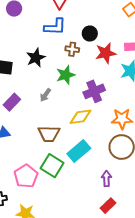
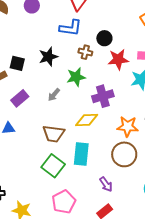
cyan rectangle: (79, 151) -> (81, 154), turned -50
pink pentagon: (26, 176) -> (64, 202), moved
purple arrow: (106, 179) -> (106, 184), turned 140

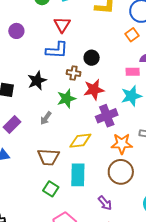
red star: (118, 59) -> (94, 90), moved
purple cross: (103, 96) -> (107, 116), moved
green square: (53, 166) -> (51, 189), size x0.7

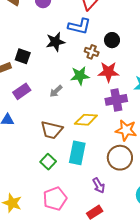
black star: (37, 81) -> (55, 42), moved

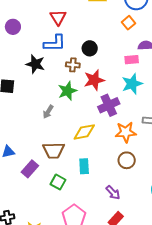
black star: (55, 42) -> (35, 64), turned -30
purple rectangle: (22, 91) -> (30, 169), moved
cyan rectangle: (77, 153) -> (84, 166), size x0.7
brown circle: (120, 158) -> (127, 160), size x0.7

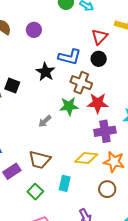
red triangle: (58, 17) -> (100, 37), moved
black circle: (90, 48) -> (99, 59), moved
brown cross: (73, 65) -> (81, 83), size x1.5
yellow diamond: (84, 132) -> (86, 158), moved

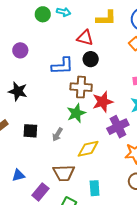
red triangle: (100, 37) -> (85, 38), turned -42
black star: (45, 72) -> (18, 91), moved
black square: (12, 85) -> (30, 131), moved
yellow diamond: (86, 158) -> (88, 149), moved

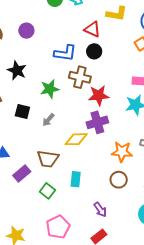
green star: (76, 113) -> (50, 89), moved
purple cross: (118, 127) -> (97, 122), moved

